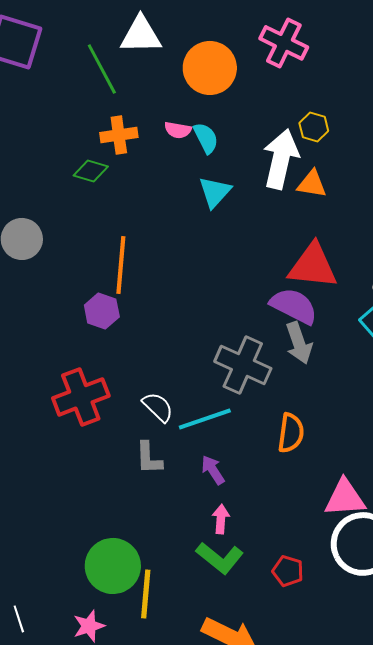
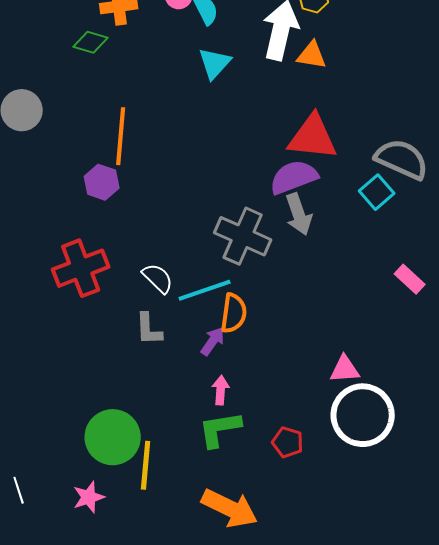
purple semicircle: (294, 306) -> (294, 177), turned -48
orange semicircle: (291, 433) -> (234, 313), moved
purple arrow: (213, 470) -> (213, 341), turned 68
pink triangle: (345, 498) -> (345, 369), size x0.7
green L-shape: (220, 558) -> (220, 429), turned 132

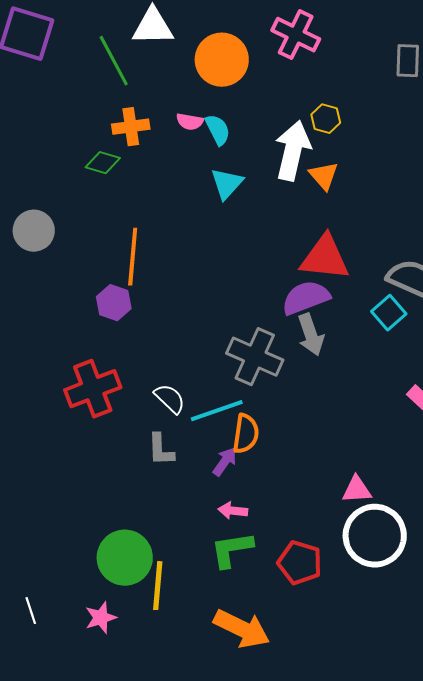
orange triangle: (312, 55) -> (324, 176), turned 40
pink arrow: (221, 390) -> (233, 511), turned -88
red pentagon: (288, 442) -> (300, 563), size x1.4

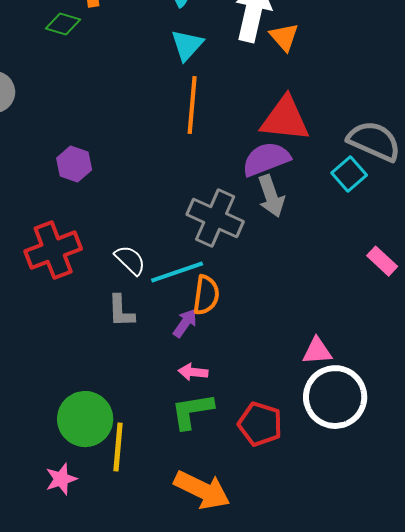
orange line: (133, 257) -> (192, 105), moved

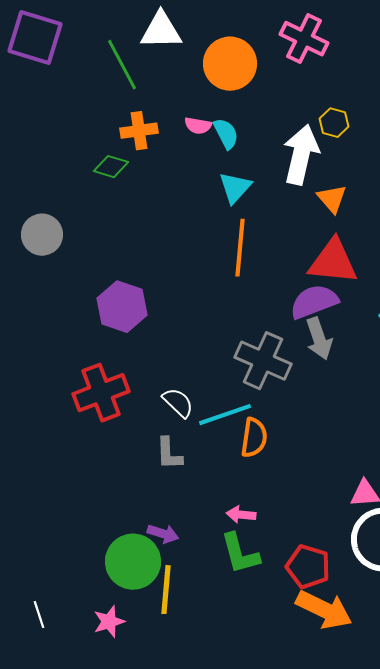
orange triangle: (284, 37) -> (332, 199), moved
purple hexagon: (74, 164) -> (122, 307), size x1.4
purple arrow: (185, 323) -> (163, 534), moved, turned 72
green L-shape: (192, 411) -> (240, 554), turned -96
orange arrow: (202, 490) -> (324, 610), moved

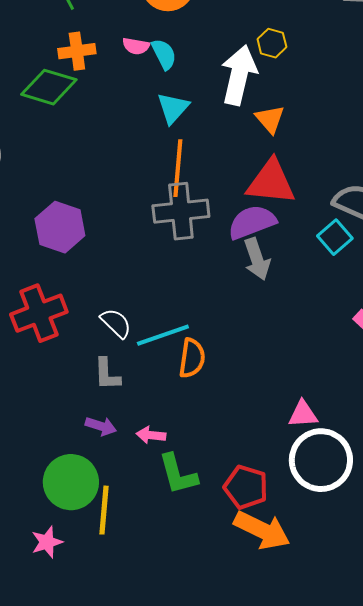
green diamond: (111, 167) -> (49, 87), size x1.6
gray cross: (263, 361) -> (181, 211), moved, turned -30
pink arrow: (241, 515) -> (151, 435), moved
purple arrow: (163, 534) -> (101, 426), moved

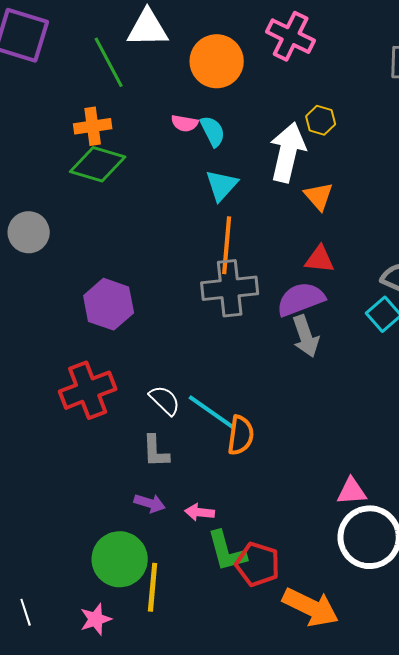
orange cross: (77, 51) -> (93, 126), moved
red triangle: (271, 182) -> (320, 259), size x0.6
cyan line: (163, 335) -> (212, 412), turned 54
red pentagon: (246, 487) -> (258, 564), moved

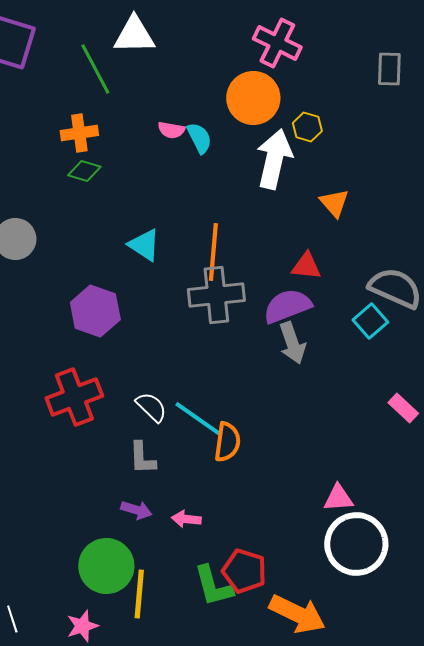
orange circle: (217, 61) -> (253, 98), moved
green diamond: (98, 164) -> (84, 171), size x0.6
cyan triangle: (222, 185) -> (144, 245), moved, turned -39
orange triangle: (319, 196) -> (334, 203), moved
green L-shape: (227, 551) -> (213, 586), moved

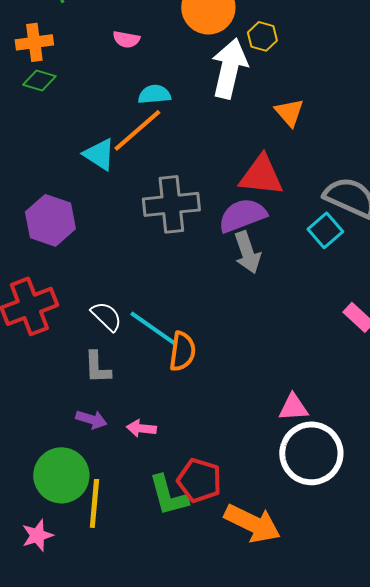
cyan semicircle: (199, 138) -> (154, 94), moved, turned -68
orange line: (213, 252) -> (137, 130), moved, turned 44
red triangle: (306, 266) -> (261, 175), size x1.5

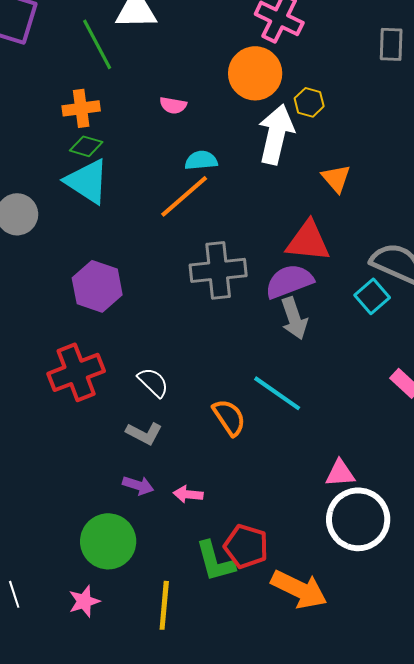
cyan triangle: (99, 154) -> (87, 181), moved, size x1.4
cyan line: (153, 328) -> (277, 393), moved
orange semicircle: (182, 351) -> (229, 417), turned -42
gray L-shape: (97, 367) -> (144, 433), turned -60
yellow line: (94, 503) -> (164, 605), moved

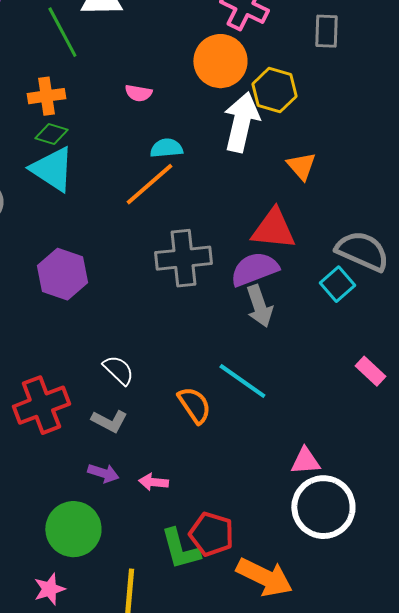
gray rectangle: (391, 44) -> (326, 31), moved
yellow hexagon: (309, 102) -> (274, 90), size x1.5
red cross: (76, 372) -> (41, 405), moved

